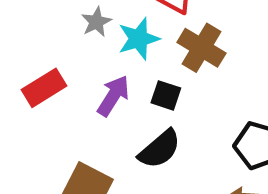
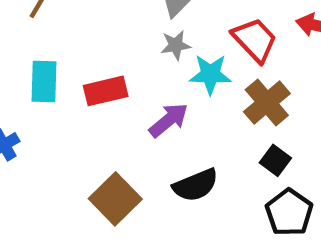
black square: (166, 95) -> (275, 160), moved

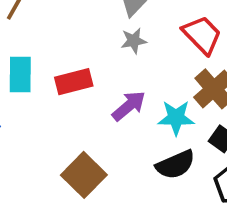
cyan star: (210, 74) -> (176, 118), moved
black semicircle: (196, 185) -> (175, 165), moved

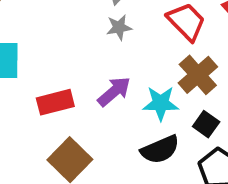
red rectangle: (74, 82) -> (55, 102), moved

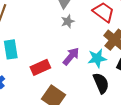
black semicircle: (160, 149) -> (101, 83), turned -80

